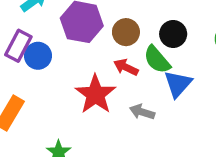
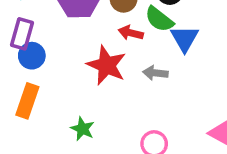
blue circle: (38, 56) -> (32, 56), moved

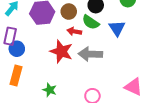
blue triangle: (184, 39) -> (117, 28), moved
gray arrow: (155, 73) -> (90, 54), size x1.6

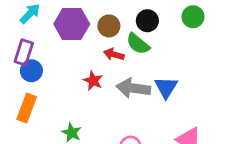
blue triangle: (117, 28) -> (166, 87), moved
red star: (61, 51) -> (93, 81), size x0.6

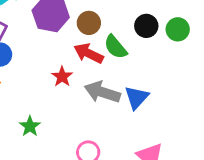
black circle: (147, 21) -> (146, 26), moved
red arrow: (114, 54) -> (89, 53), size x1.4

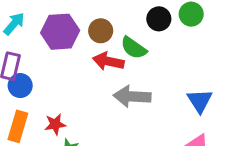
red star: (62, 77) -> (55, 124), moved, turned -30
blue triangle: (136, 97) -> (200, 101), moved

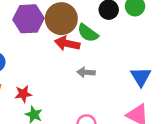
brown circle: (101, 31) -> (61, 19), size x1.6
gray arrow: (132, 96) -> (86, 72), size x0.6

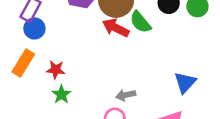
gray arrow: (86, 72) -> (126, 95), moved, turned -30

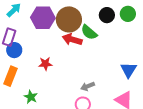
red star: (56, 70) -> (45, 64), moved
green star: (61, 94) -> (31, 97), moved

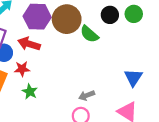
red arrow: (72, 39) -> (29, 44), moved
red star: (45, 64) -> (22, 69), moved
green star: (31, 97) -> (30, 92), moved

